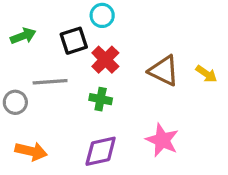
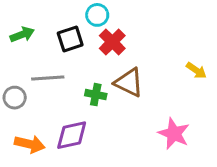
red cross: (105, 60) -> (112, 42), moved
brown triangle: (164, 71) -> (129, 83), moved
pink star: (162, 140) -> (174, 134), moved
purple diamond: (101, 151) -> (72, 135), moved

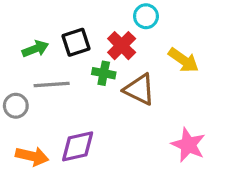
cyan circle: (97, 15) -> (146, 16), moved
green arrow: (22, 34) -> (35, 49), moved
yellow arrow: (196, 71) -> (183, 60), moved, size x1.4
green cross: (96, 95) -> (104, 73), moved

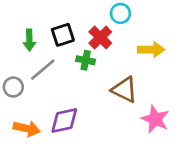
green arrow: (35, 49) -> (29, 40), turned 110
yellow arrow: (183, 60) -> (151, 50), turned -35
gray line: (52, 85) -> (43, 70), turned -36
brown triangle: (139, 89) -> (124, 90), moved

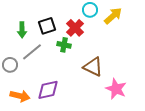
yellow arrow: (151, 50) -> (113, 16), moved, turned -42

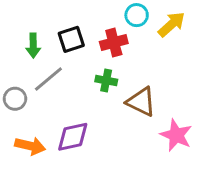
red cross: (75, 28) -> (114, 42), turned 30
green cross: (64, 45) -> (106, 80), moved

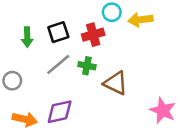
yellow arrow: (172, 24) -> (140, 20), turned -145
gray line: (48, 79) -> (58, 64), moved
pink star: (176, 135) -> (163, 111), moved

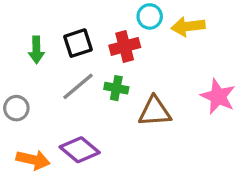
brown triangle: (116, 83) -> (155, 111), turned -30
pink star: (163, 111) -> (218, 96), moved
purple diamond: (60, 112) -> (80, 150), turned 52

